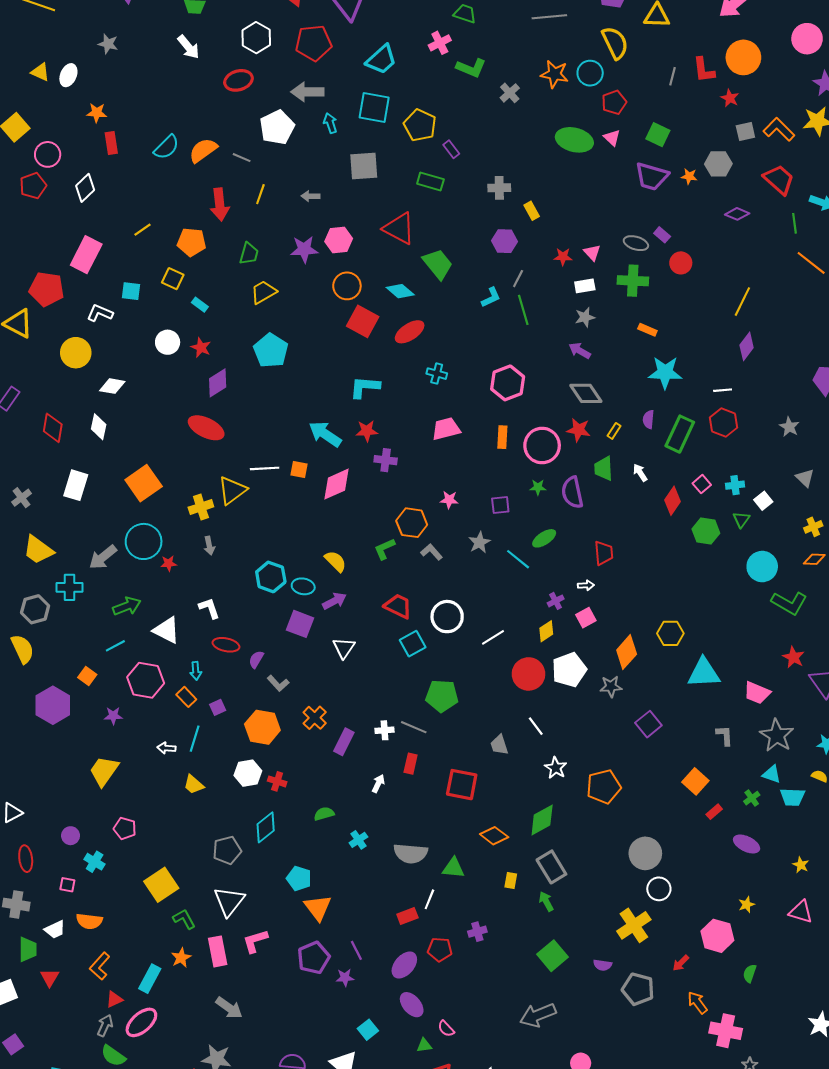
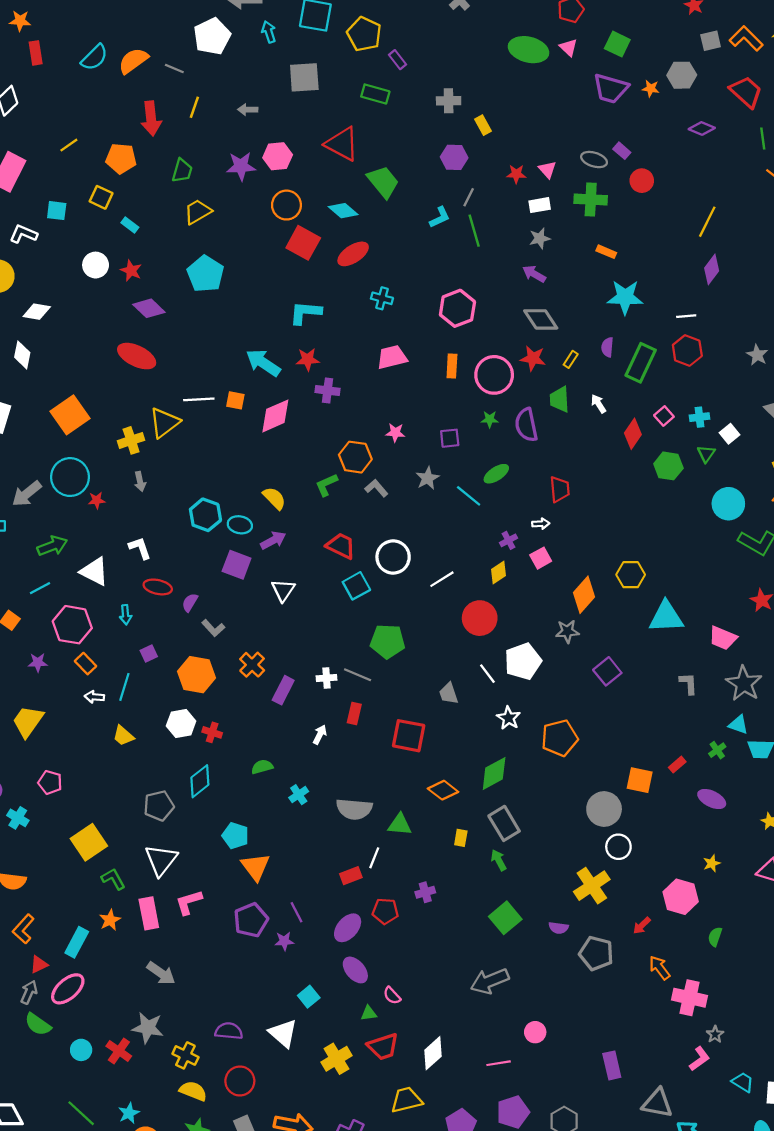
purple diamond: (218, 383) -> (149, 308), turned 76
white pentagon: (569, 670) -> (523, 661), moved
orange rectangle: (186, 697) -> (86, 664), moved
orange square: (695, 781) -> (640, 780), moved, turned -30

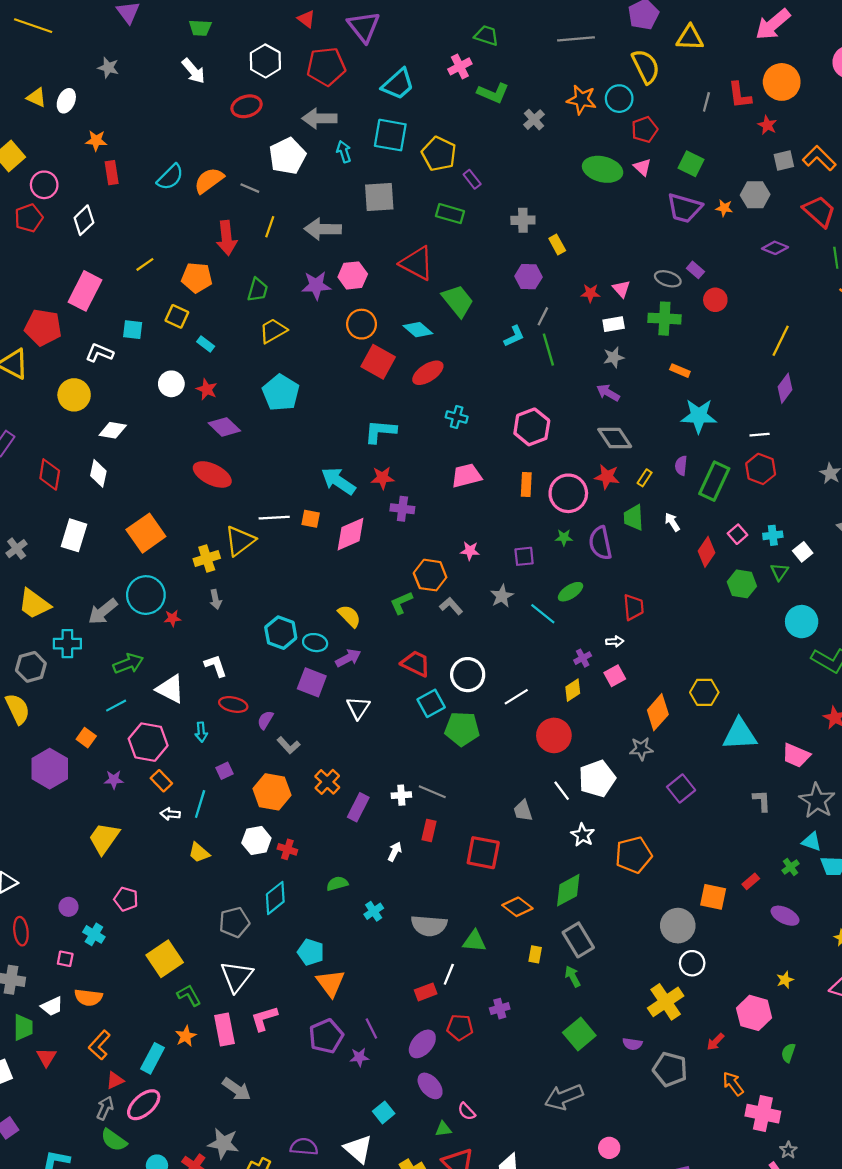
gray arrow: (248, 110) -> (323, 229), size x1.8
green pentagon: (388, 641) -> (462, 729), moved

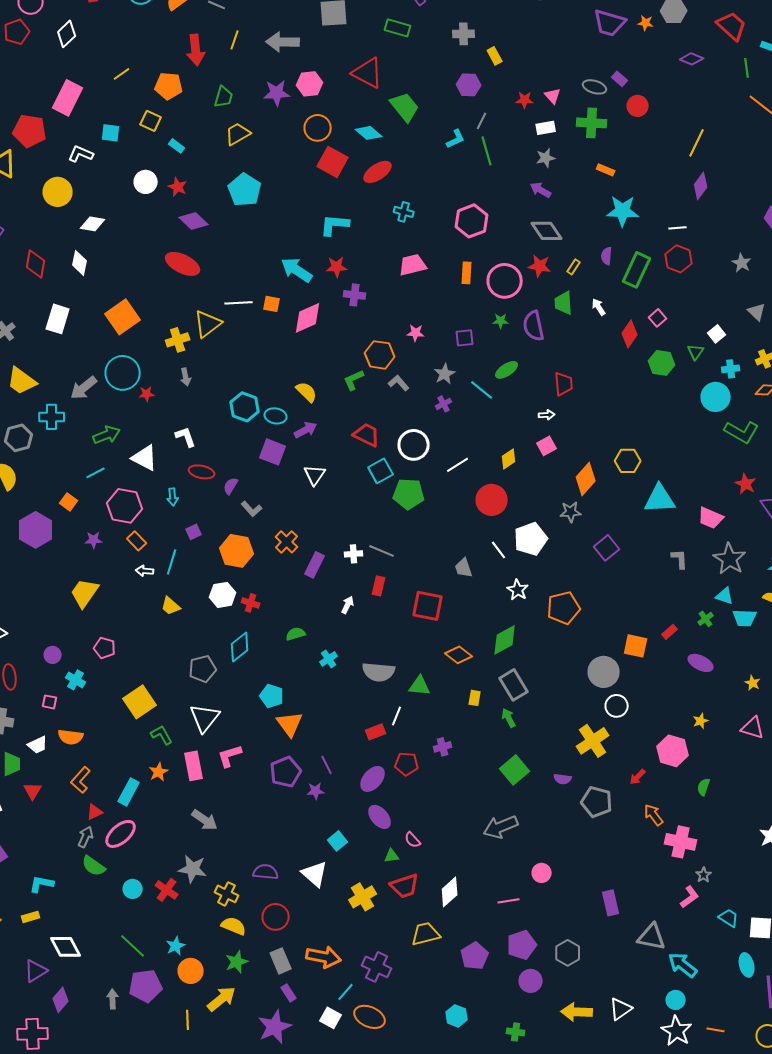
cyan cross: (773, 535) -> (731, 369), moved
purple cross: (583, 658) -> (444, 404), moved

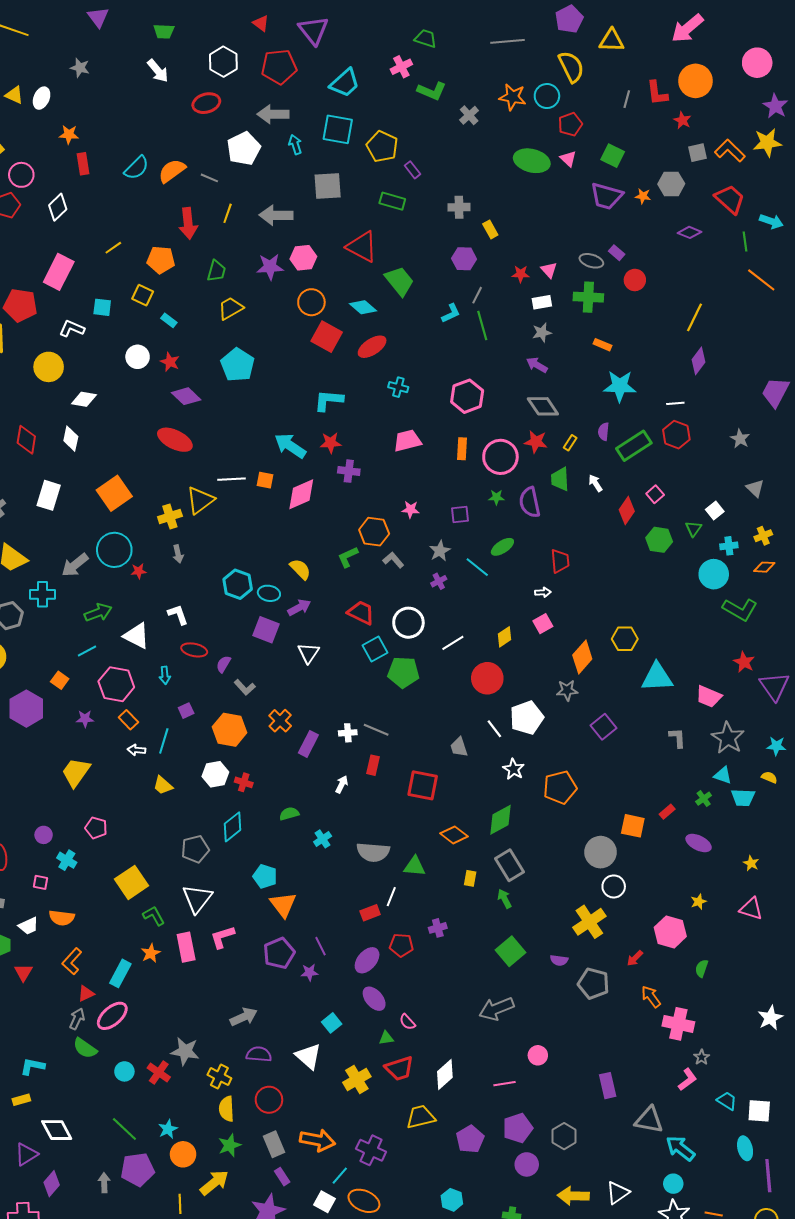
green rectangle: (637, 270) -> (634, 446), turned 32
gray arrow: (205, 820) -> (244, 1017), moved, turned -60
yellow semicircle: (234, 926) -> (227, 1109), turned -115

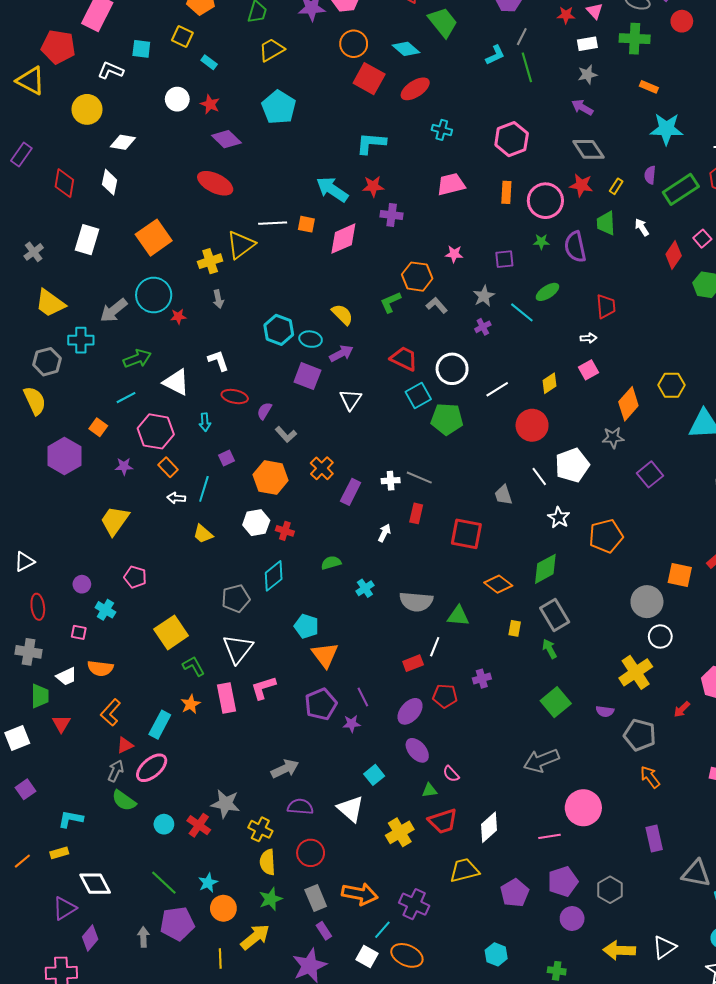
orange arrow: (651, 997) -> (650, 777), moved
pink circle: (538, 1055) -> (583, 808), size x1.8

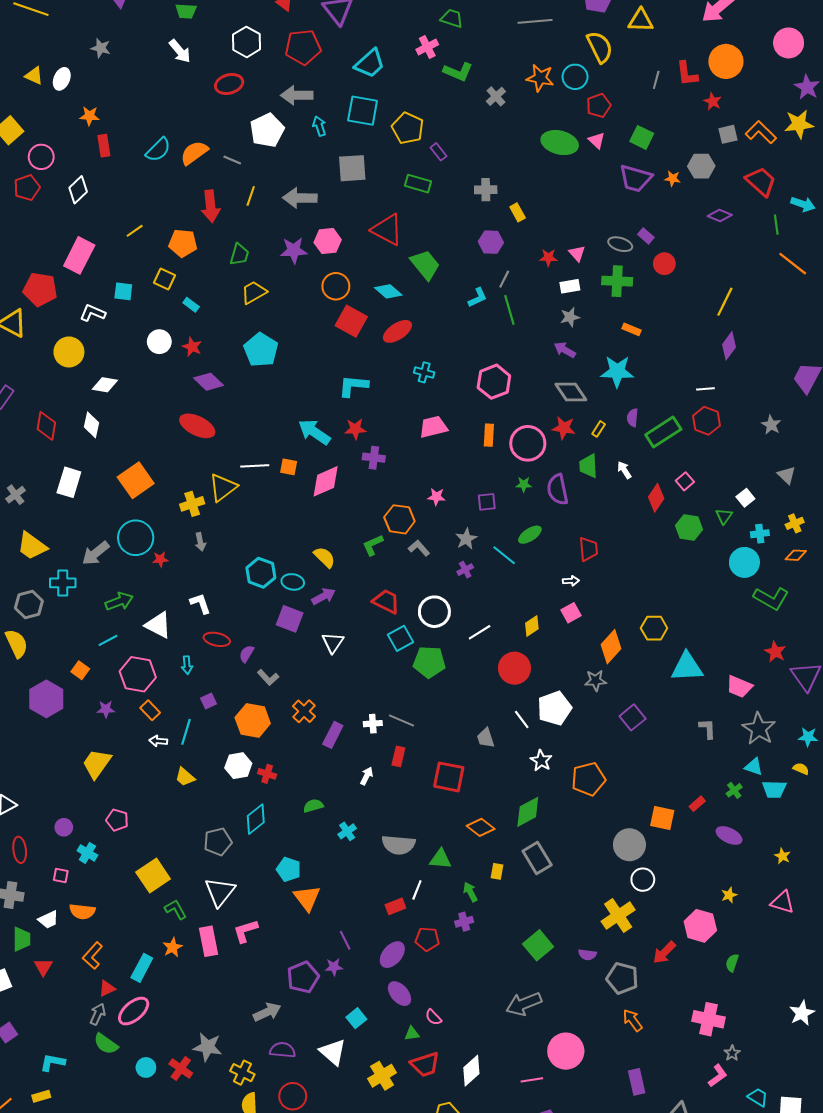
cyan star: (666, 129) -> (617, 371), moved
green arrow: (550, 649) -> (470, 892), moved
purple pentagon: (321, 704) -> (303, 977), moved
red arrow: (682, 709) -> (664, 953), size x1.4

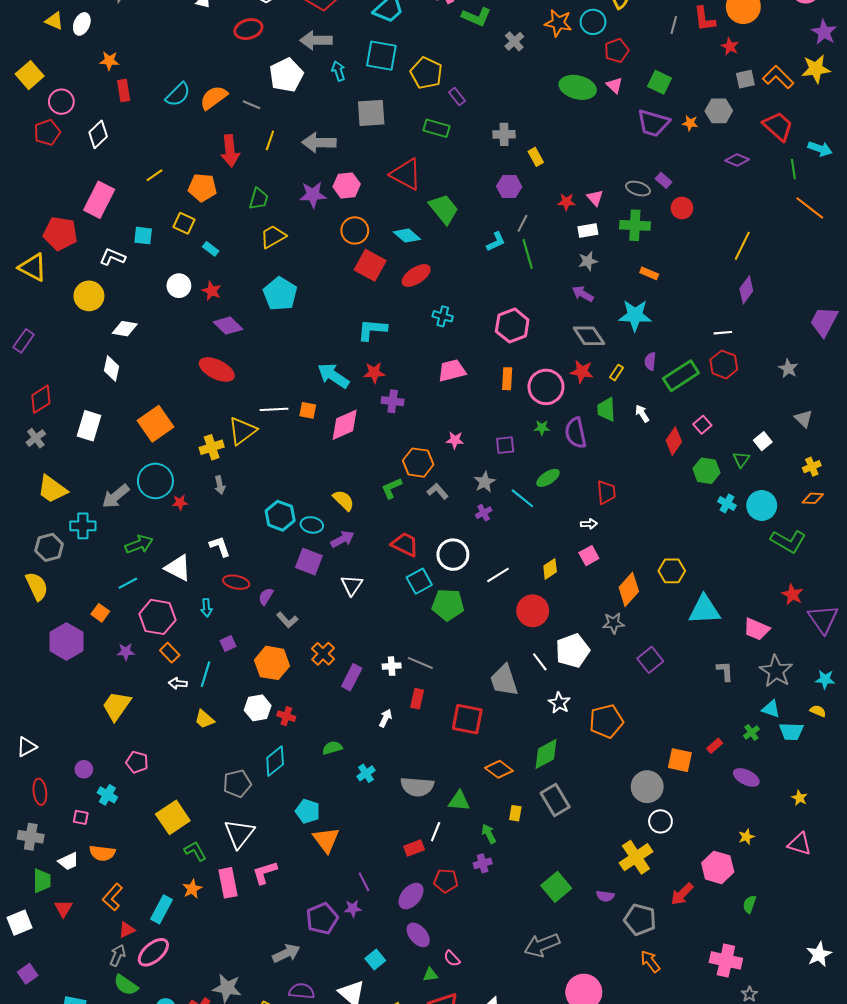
red diamond: (46, 426) -> (41, 399), moved, turned 48
cyan cross: (760, 534) -> (727, 503), moved, turned 36
gray trapezoid: (486, 738) -> (504, 680), size x1.6

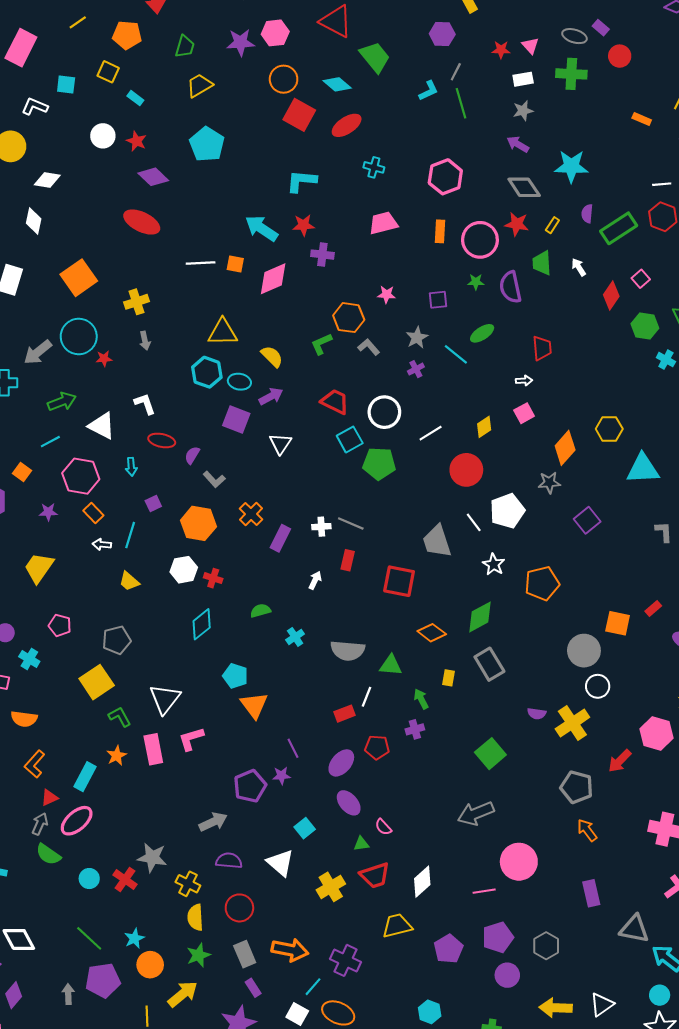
orange rectangle: (649, 273) -> (642, 119), moved
yellow triangle: (242, 431) -> (223, 332), moved, turned 36
gray pentagon: (237, 784) -> (117, 640), moved
purple semicircle: (605, 896) -> (537, 714), moved

